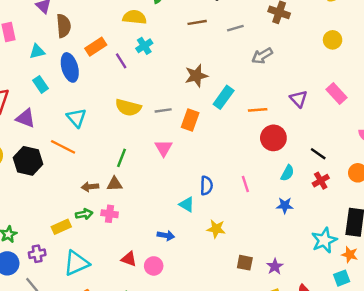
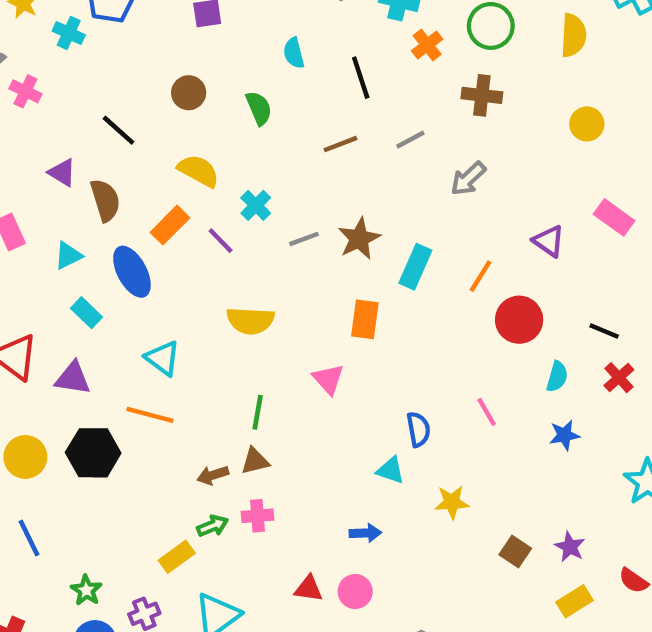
yellow semicircle: (135, 17) -> (198, 171), moved, turned 35
gray line: (163, 110) -> (304, 239), moved
orange line: (258, 110) -> (481, 276), turned -42
brown square: (245, 263) -> (515, 551), turned 35

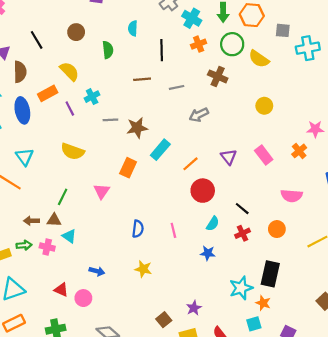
yellow semicircle: (573, 35) -> (259, 59), moved, turned 105
cyan triangle: (391, 470) -> (69, 236), moved
brown square: (515, 551) -> (164, 320), moved

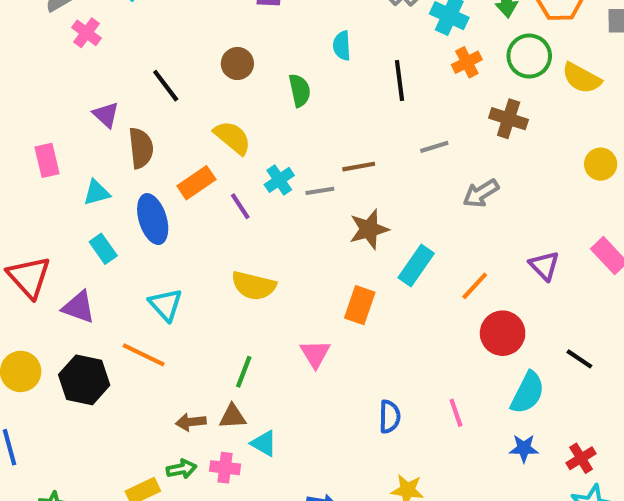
brown line: (142, 79) -> (359, 167), moved
gray line: (110, 120) -> (320, 191), moved
cyan semicircle: (213, 224) -> (528, 393), size x1.5
red cross: (242, 233) -> (581, 458), moved

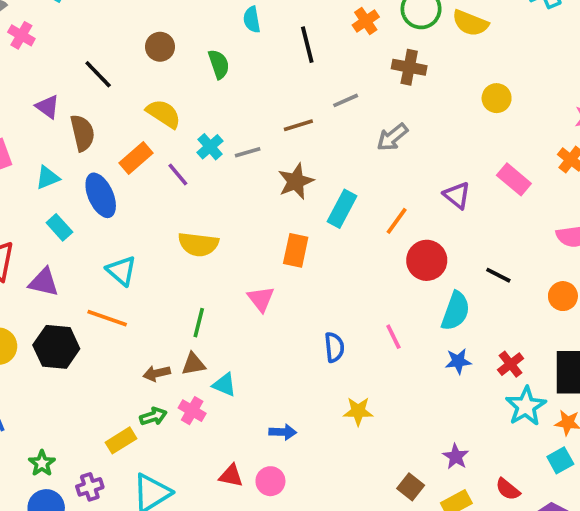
brown line: (359, 167) -> (298, 125), moved
pink cross: (225, 468) -> (192, 411), turned 30

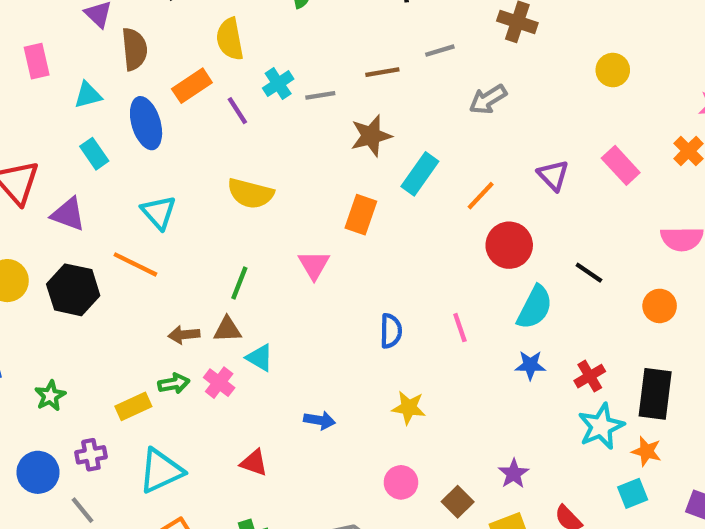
yellow semicircle: (164, 114) -> (230, 39), turned -141
green star: (42, 463) -> (50, 396), moved
pink circle: (270, 481) -> (401, 482), moved

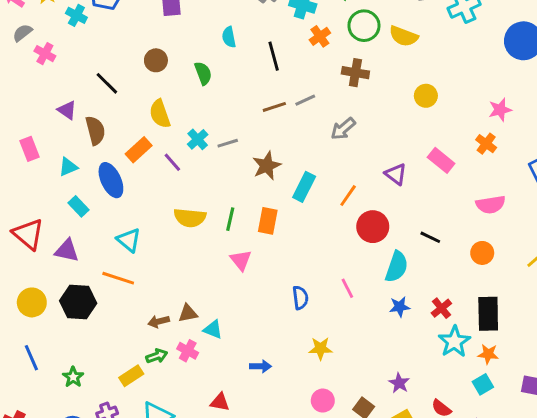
brown line: (382, 72) -> (274, 107), moved
green line: (239, 283) -> (230, 219), moved

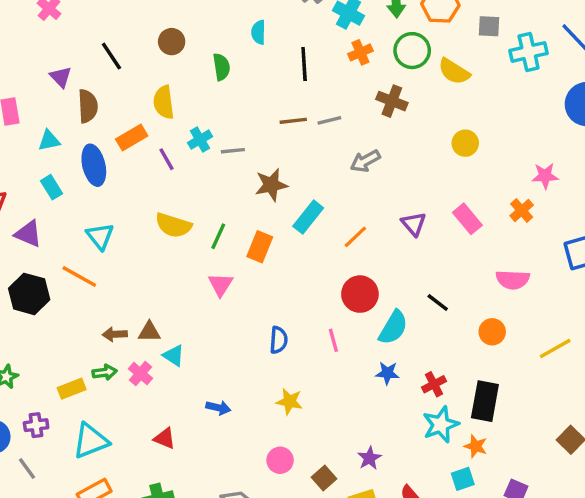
red circle: (373, 227) -> (360, 294), moved

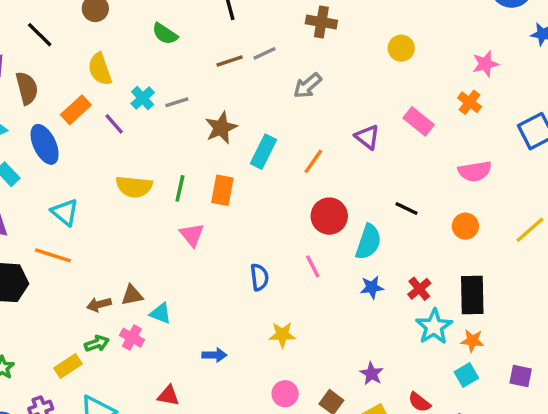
green semicircle: (221, 67) -> (165, 34), moved, turned 144

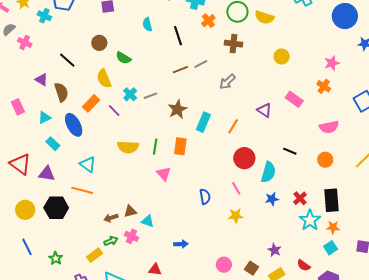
green semicircle: (165, 34) -> (123, 58), moved
yellow star: (282, 335) -> (236, 216), moved

